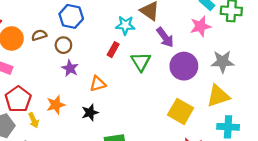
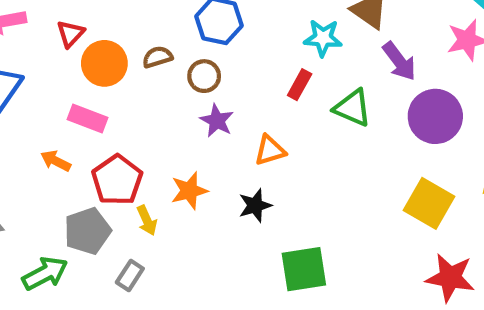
green triangle: (141, 62) -> (353, 108), turned -35

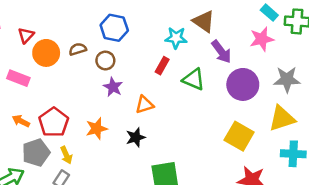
pink rectangle: (87, 119) -> (18, 78), moved
orange arrow: (56, 161) -> (21, 121), moved
yellow arrow: (147, 220) -> (66, 155), moved

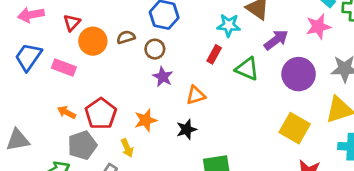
purple arrow: (221, 52) -> (276, 40), turned -90
yellow arrow: (66, 155) -> (127, 148), moved

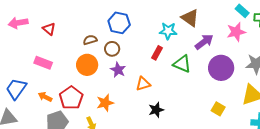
red triangle: (72, 23) -> (49, 29), turned -32
orange circle: (93, 41) -> (87, 65), moved
blue trapezoid: (28, 57) -> (16, 89), moved
yellow square: (295, 128) -> (218, 109), size x0.6
black star: (186, 129) -> (156, 110), moved

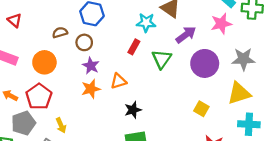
green triangle: (182, 64) -> (162, 59), turned 42
orange circle: (87, 65) -> (44, 62), moved
orange star: (105, 103) -> (91, 89), moved

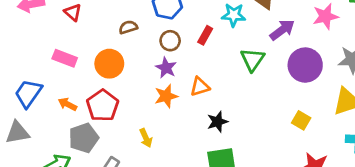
brown circle: (84, 42) -> (170, 41), moved
red rectangle: (134, 47) -> (205, 35), moved
yellow arrow: (61, 125) -> (146, 138), moved

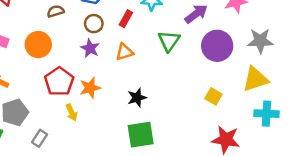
orange triangle: (200, 87) -> (125, 52), moved
orange star: (166, 96) -> (90, 88), moved
red pentagon: (103, 106) -> (59, 82), moved

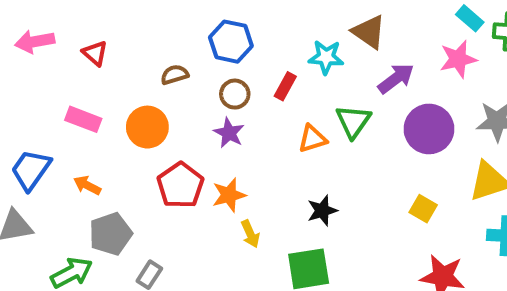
orange triangle: (125, 52) -> (312, 139), moved
black star: (137, 98) -> (322, 211), moved
yellow arrow: (72, 112) -> (250, 234), moved

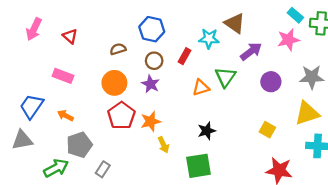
pink arrow: (35, 42) -> (34, 29), turned -55
orange circle: (147, 127) -> (114, 83), moved
purple circle: (429, 129) -> (271, 82), size x0.7

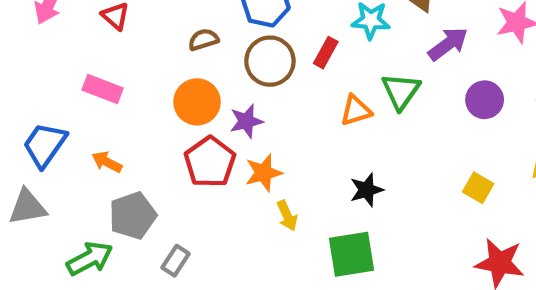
brown circle: (154, 61) -> (270, 61), size x1.5
purple star: (151, 84) -> (246, 121), moved, turned 30

